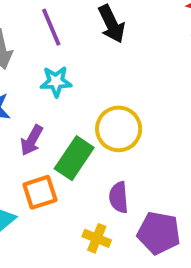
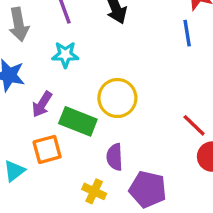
green rectangle: (74, 158) -> (78, 121), turned 75

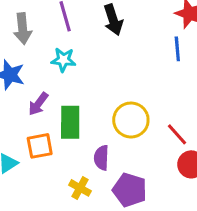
yellow circle: (117, 98) -> (131, 120), moved
green rectangle: (78, 121) -> (70, 122), turned 64

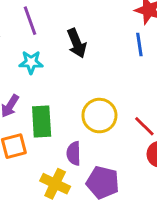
black arrow: (113, 20) -> (77, 43), moved
yellow cross: (80, 188) -> (55, 184), size x1.4

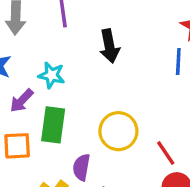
cyan star: (31, 62) -> (52, 75), moved

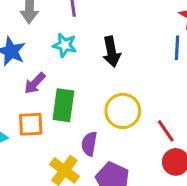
black arrow: (109, 46) -> (111, 52), moved
cyan star: (52, 75) -> (65, 45), moved

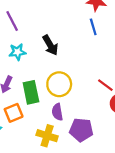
yellow circle: (123, 111) -> (59, 84), moved

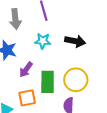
black arrow: (50, 45) -> (75, 41), turned -60

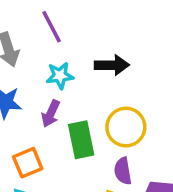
purple arrow: (26, 70) -> (51, 114), moved
orange square: (27, 98) -> (28, 163), moved

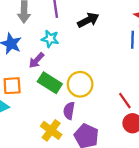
black arrow: (112, 65) -> (88, 20), moved, turned -45
green rectangle: (81, 140) -> (50, 83), turned -65

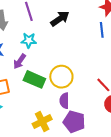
purple semicircle: (69, 111) -> (64, 101), moved
yellow cross: (51, 130) -> (42, 121), turned 36

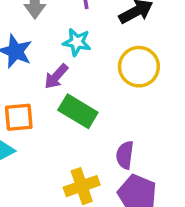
yellow circle: (61, 77) -> (139, 67), moved

